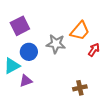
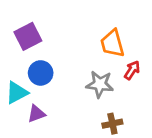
orange trapezoid: (80, 31) -> (112, 43), turned 125
gray star: (56, 44) -> (100, 84), moved

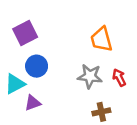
red arrow: (132, 70) -> (119, 78), moved, turned -60

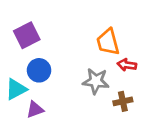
red arrow: (119, 78) -> (127, 65), moved, turned -54
brown cross: (101, 112) -> (123, 101), moved

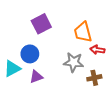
purple square: (27, 35) -> (41, 24), moved
purple triangle: (35, 110) -> (36, 77), moved

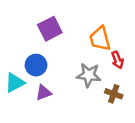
red arrow: (97, 50) -> (117, 60), turned -120
brown cross: (94, 78) -> (114, 94), turned 32

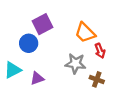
orange trapezoid: (100, 39) -> (85, 33), turned -30
blue circle: (36, 65) -> (29, 43), moved

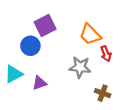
brown cross: (97, 79) -> (103, 93), moved

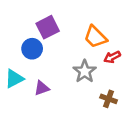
red arrow: (106, 54) -> (112, 57), turned 84
gray star: (80, 67) -> (85, 71), turned 30

